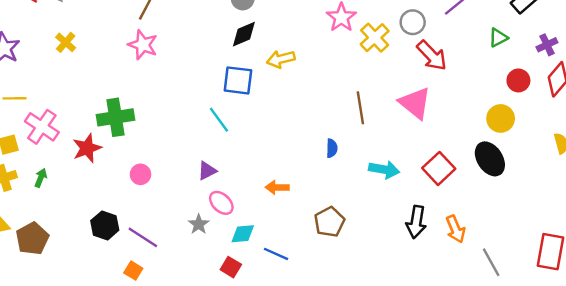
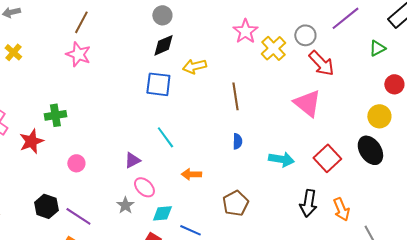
brown line: (360, 108) -> (235, 96), moved
green cross: (116, 117) -> (55, 115), size x0.7
cyan line: (219, 120) -> (165, 137), moved

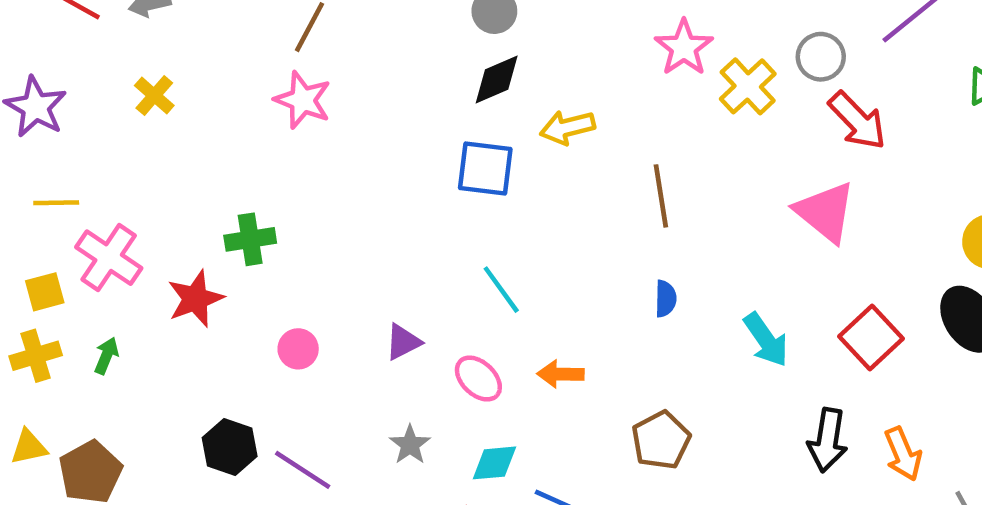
cyan arrow: (281, 159) -> (766, 340), turned 45
purple triangle: (132, 160) -> (403, 342), moved
pink ellipse: (144, 187) -> (478, 379), moved

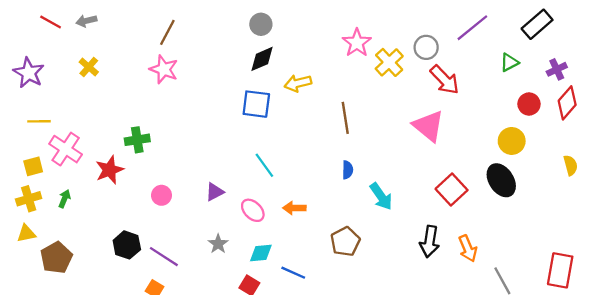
cyan arrow: (766, 340) -> (381, 196), moved
yellow triangle: (29, 447) -> (26, 233), moved

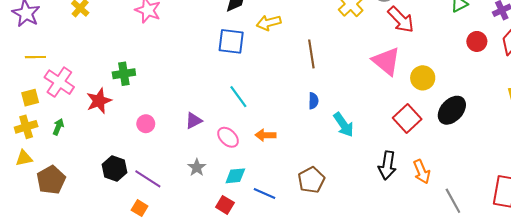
yellow circle: (512, 141) -> (423, 78), moved
black ellipse: (501, 180) -> (452, 110), turned 76
brown pentagon: (345, 242) -> (311, 180), moved

